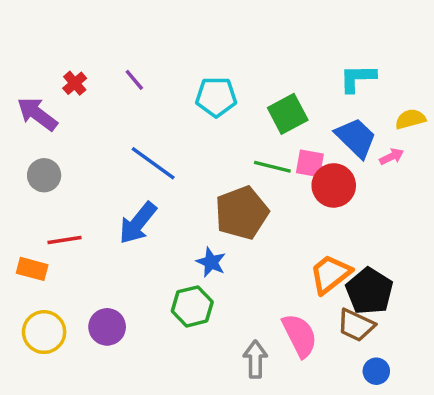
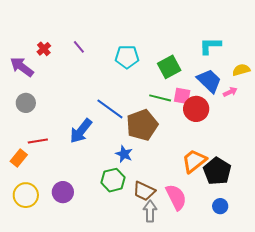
blue line: (153, 163) -> (110, 109), moved
orange rectangle: (32, 269) -> (19, 158), turned -66
brown trapezoid: (356, 325) -> (144, 191), moved
blue circle: (376, 371) -> (220, 206), moved

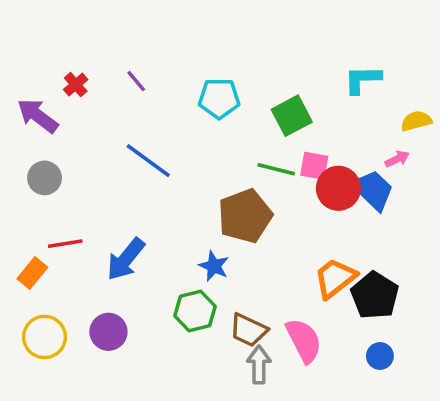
blue trapezoid: (209, 81) -> (373, 190), moved
blue line: (110, 109) -> (148, 161), moved
blue arrow: (81, 131) -> (126, 259), moved

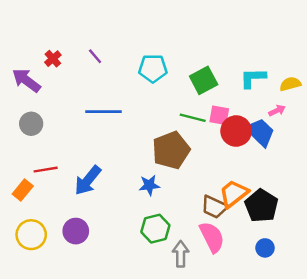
cyan L-shape: (363, 79) -> (253, 78), moved
blue line: (148, 161) -> (103, 112), turned -36
blue star: (214, 266) -> (149, 185), turned -30
green hexagon: (195, 311) -> (155, 229), moved
brown trapezoid: (249, 330) -> (214, 207), moved

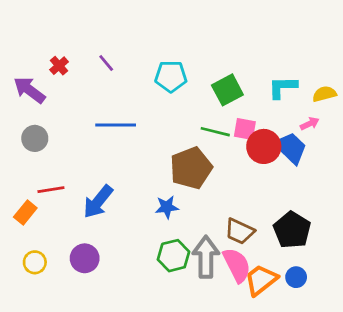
orange trapezoid: (234, 194) -> (261, 280), moved
yellow circle: (31, 235) -> (35, 262), size x0.7
gray arrow: (181, 254) -> (206, 257), moved, size x1.4

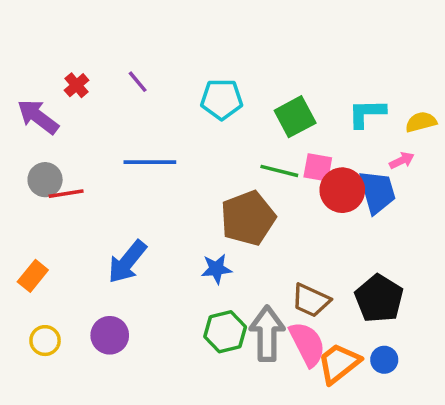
blue trapezoid: (291, 148) -> (377, 192), turned 30
red line: (51, 190) -> (66, 194), moved

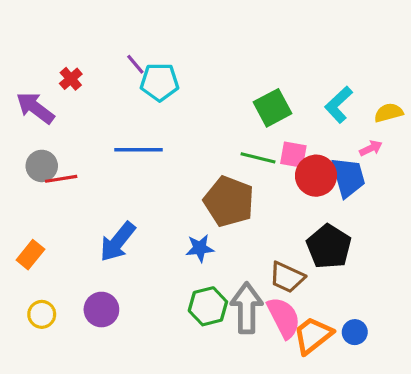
purple line: (138, 82) -> (135, 64), moved
cyan pentagon: (222, 99) -> (160, 82), moved
cyan L-shape: (367, 113) -> (339, 105), turned -42
brown pentagon: (248, 218) -> (229, 201), turned -30
black pentagon: (379, 299) -> (329, 247), moved

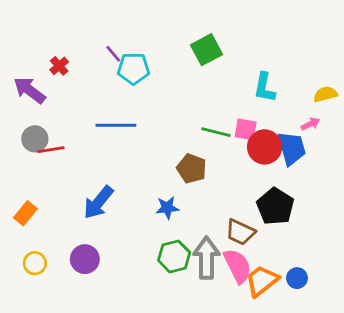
cyan L-shape: (339, 105) -> (265, 87), moved, turned -36
green square: (272, 108) -> (206, 50), moved
brown pentagon: (229, 201) -> (192, 169), size x0.7

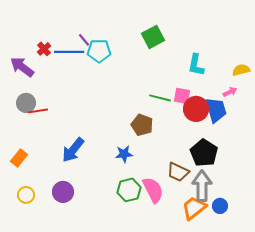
blue line: (116, 125) -> (69, 52), moved
gray arrow: (206, 258) -> (202, 186), moved
pink semicircle: (238, 266) -> (153, 190), moved

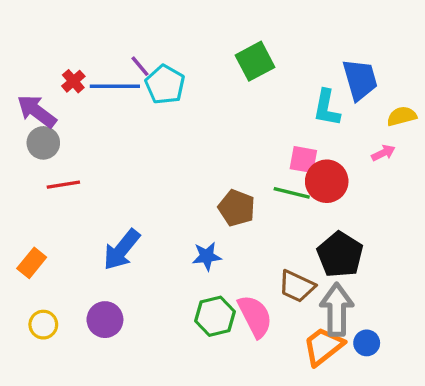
cyan pentagon: (99, 51) -> (165, 85), turned 30
green line: (160, 98) -> (292, 193), moved
gray circle: (26, 103) -> (43, 143), moved
blue trapezoid: (216, 110) -> (360, 80), moved

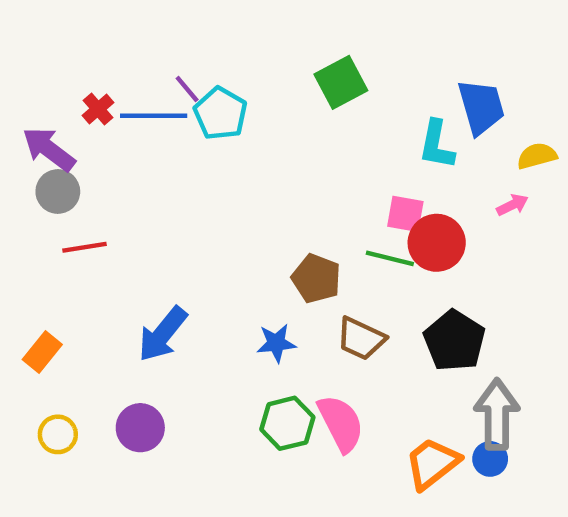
brown trapezoid: (297, 286) -> (361, 339), moved
gray arrow: (337, 310) -> (497, 414), moved

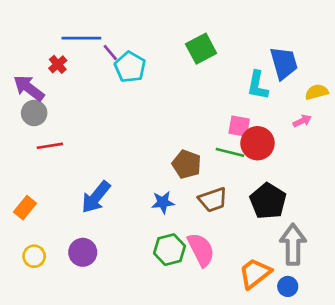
blue line: (154, 116) -> (81, 38), moved
brown trapezoid: (361, 339) -> (213, 200), turned -44
blue circle: (490, 459) -> (288, 286), moved

